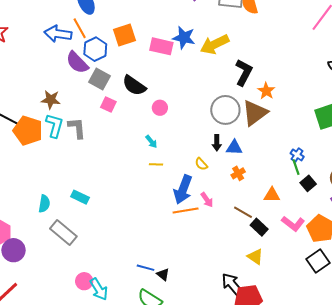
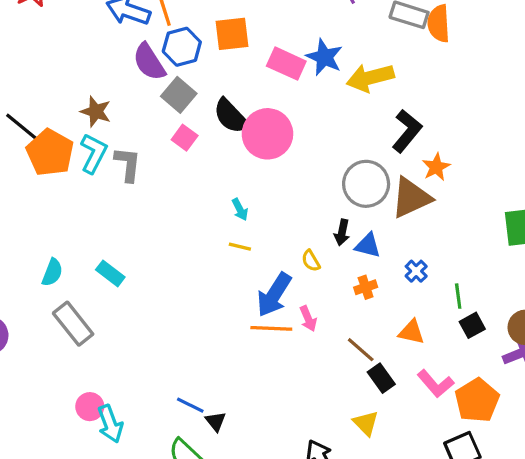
pink circle: (160, 108) -> (267, 134), moved, size x2.0
blue cross: (297, 155) -> (416, 271), moved

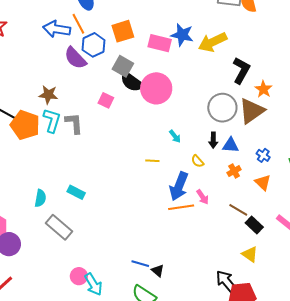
gray square: (179, 95) -> (123, 66), moved
cyan arrow: (240, 209) -> (175, 136), moved
orange triangle: (412, 332) -> (263, 182), moved, turned 42

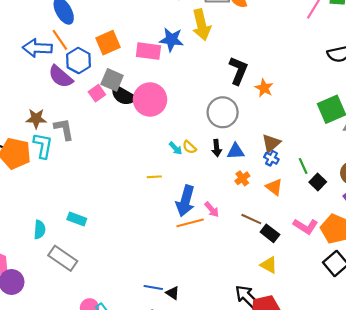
yellow arrow: (213, 42) -> (201, 25), moved, turned -72
pink square: (106, 100) -> (97, 93), moved, turned 35
brown triangle: (252, 111) -> (271, 143), moved, size x0.7
gray L-shape: (74, 123) -> (64, 129), moved
yellow semicircle: (197, 161) -> (189, 147), moved

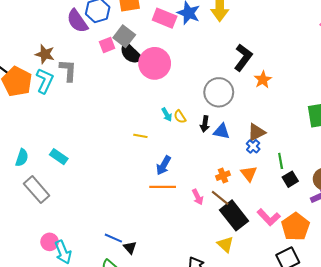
orange cross: (242, 178) -> (223, 176), moved
blue arrow: (185, 201) -> (163, 165), size x0.7
pink arrow: (212, 209) -> (198, 197), moved
black rectangle: (270, 233) -> (234, 215), size x1.6

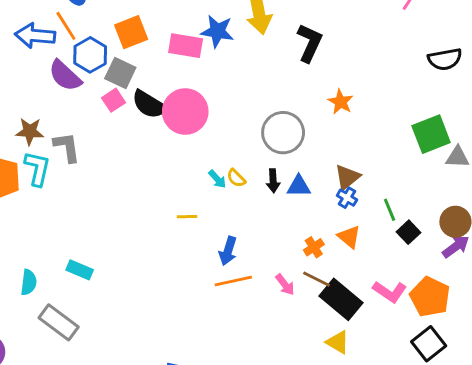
gray square: (124, 36) -> (120, 73), moved
black L-shape: (243, 57) -> (310, 43), moved

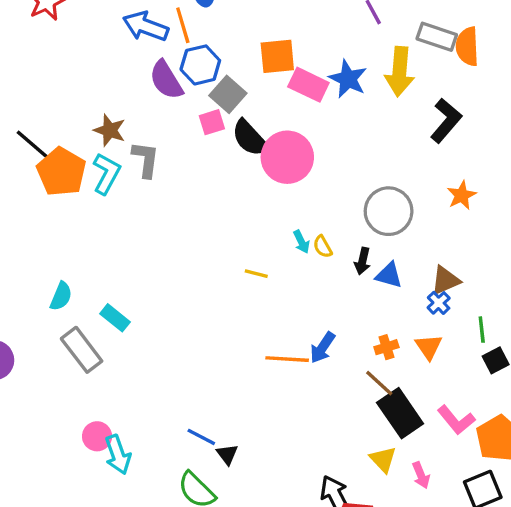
orange square: (131, 32) -> (277, 56), moved
blue arrow: (228, 251) -> (322, 348), moved
cyan rectangle: (80, 270) -> (115, 318), moved
pink arrow: (285, 285) -> (421, 475), moved

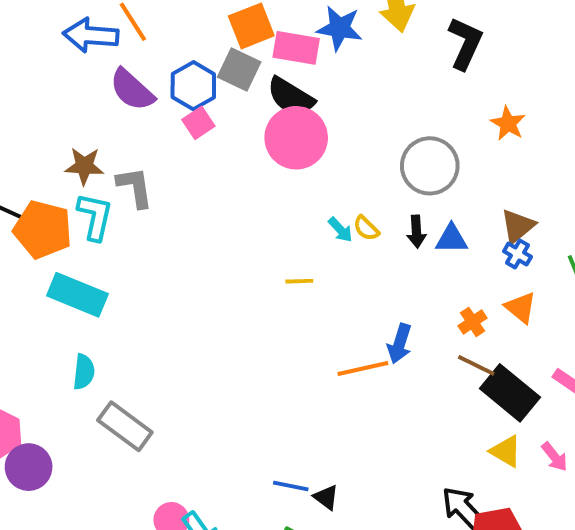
blue hexagon: (200, 65) -> (193, 86), moved
gray square: (228, 94) -> (239, 69), moved
black semicircle: (250, 138) -> (291, 97), moved
cyan rectangle: (115, 318) -> (77, 295), moved, size x1.6

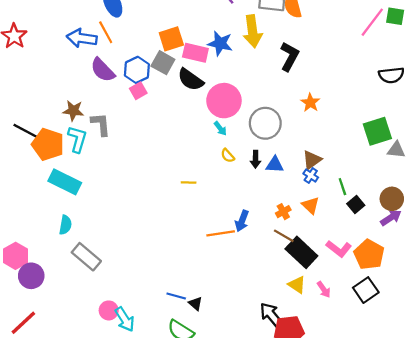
pink circle: (296, 138) -> (224, 101), moved
cyan arrow: (340, 230) -> (220, 128), moved

